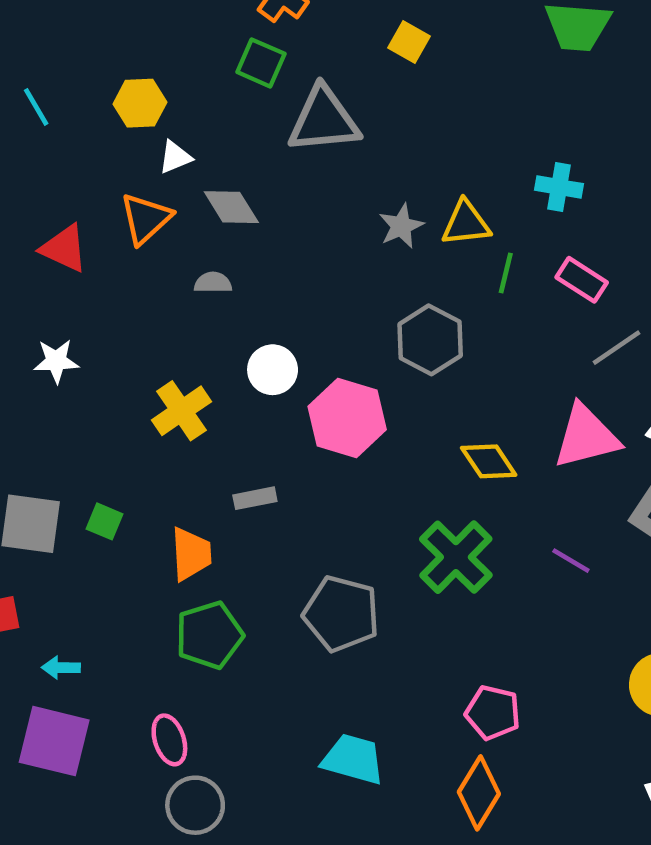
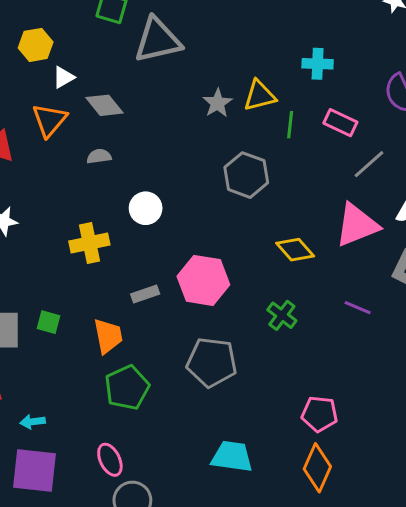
yellow cross: (181, 411) -> (89, 243), turned 30
pink hexagon: (347, 418) -> (203, 280), moved
green cross: (456, 557) -> (282, 315), size x0.6

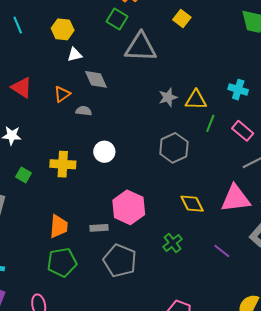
orange triangle: (49, 120) -> (62, 94), moved, size x0.7
gray rectangle: (145, 294) -> (99, 228), moved
green square: (49, 322) -> (24, 175), moved

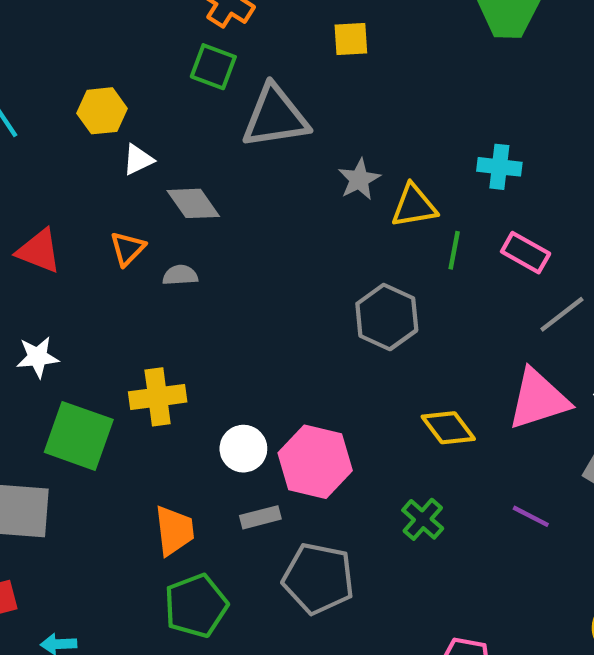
yellow square: (182, 18) -> (351, 39), turned -30
gray star: (168, 97) -> (359, 179), moved
white circle: (104, 152) -> (243, 449), moved
green square: (24, 175) -> (79, 436), size x2.0

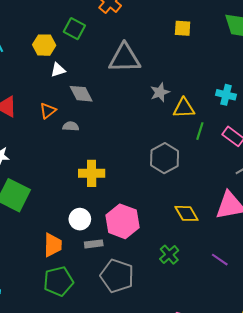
yellow square: (351, 39) -> (183, 28), moved
green square: (213, 67) -> (74, 29), moved
yellow cross: (158, 397) -> (92, 173), moved
white circle: (243, 449) -> (80, 219), moved

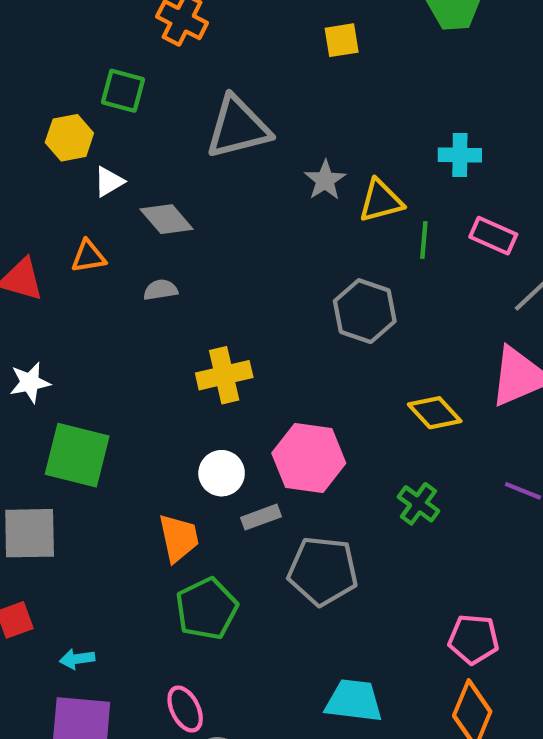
orange triangle: (48, 111) -> (88, 256), moved, turned 42

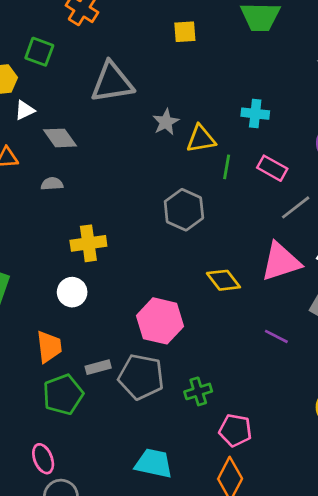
pink hexagon: (309, 458) -> (160, 321), moved
white circle: (222, 473) -> (72, 292), moved
green cross: (418, 504) -> (198, 391), moved, turned 32
gray rectangle: (261, 517) -> (98, 367), moved

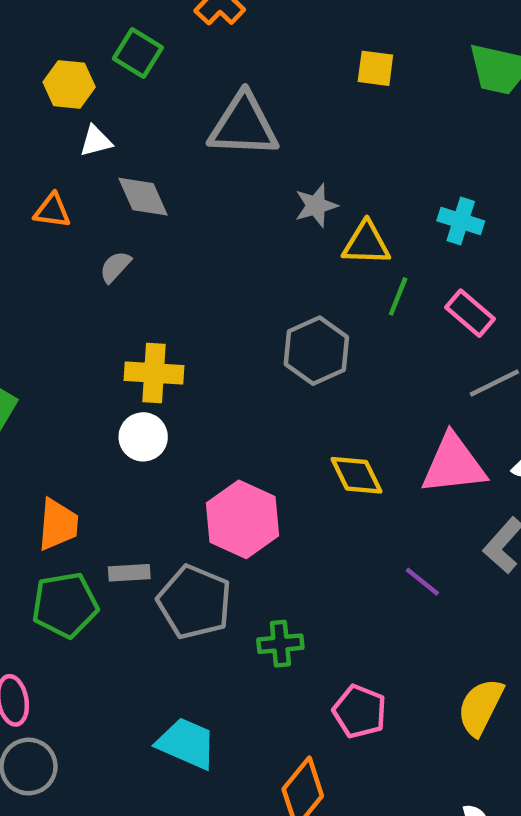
gray semicircle: (52, 184) -> (115, 267), turned -55
white circle: (72, 292) -> (143, 437), moved
pink pentagon: (235, 430) -> (360, 711), moved

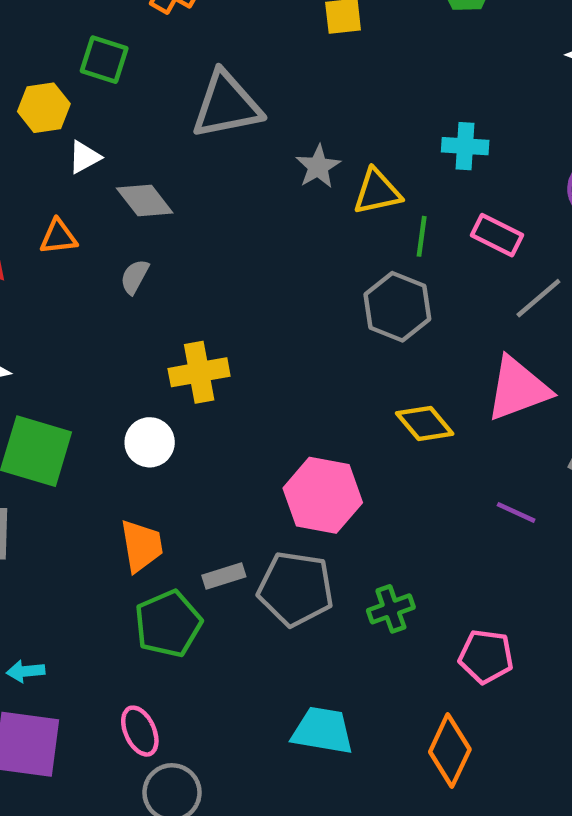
gray hexagon: (316, 351) -> (397, 307), moved
white circle: (143, 437) -> (150, 442), moved

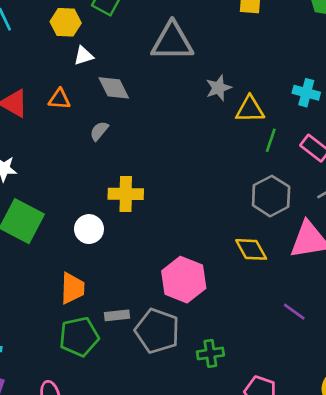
gray hexagon: (397, 307) -> (271, 196), moved

